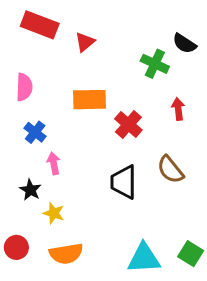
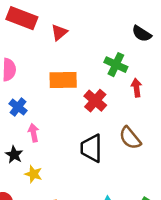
green cross: (155, 64) -> (116, 65), moved

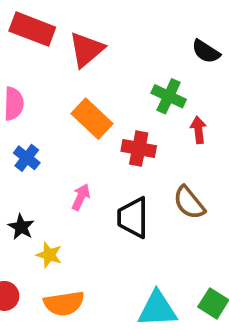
red triangle: (59, 32) -> (86, 50), size x1.5
orange rectangle: (63, 80) -> (92, 119), turned 44
red cross: (95, 101) -> (139, 149), turned -30
pink arrow: (33, 133) -> (81, 197), moved, turned 36

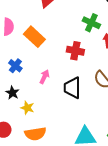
orange rectangle: (92, 119) -> (34, 37), moved
blue cross: (27, 158) -> (15, 66), moved

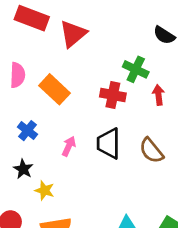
red cross: (75, 51) -> (113, 95), moved
black trapezoid: (72, 88) -> (109, 143), moved

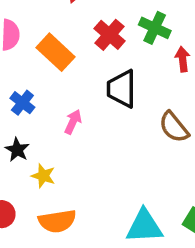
red cross: (113, 95) -> (109, 35), moved, turned 30
black trapezoid: (109, 143) -> (122, 89), moved

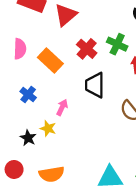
black star: (17, 150) -> (28, 138), moved
yellow star: (43, 176) -> (48, 128), moved

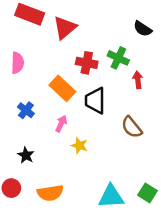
red cross: (87, 49) -> (87, 63), turned -30
orange rectangle: (50, 61) -> (62, 88), moved
yellow star: (48, 128) -> (79, 146), moved

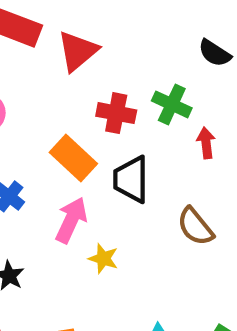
pink arrow: (61, 124) -> (71, 220), size x1.5

